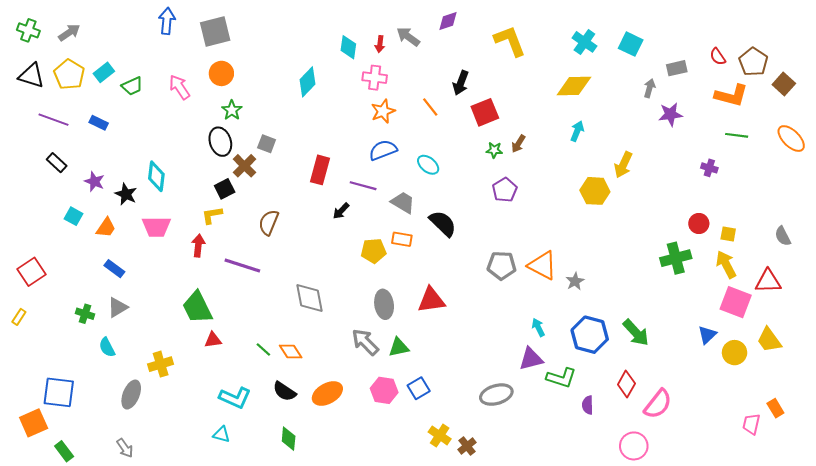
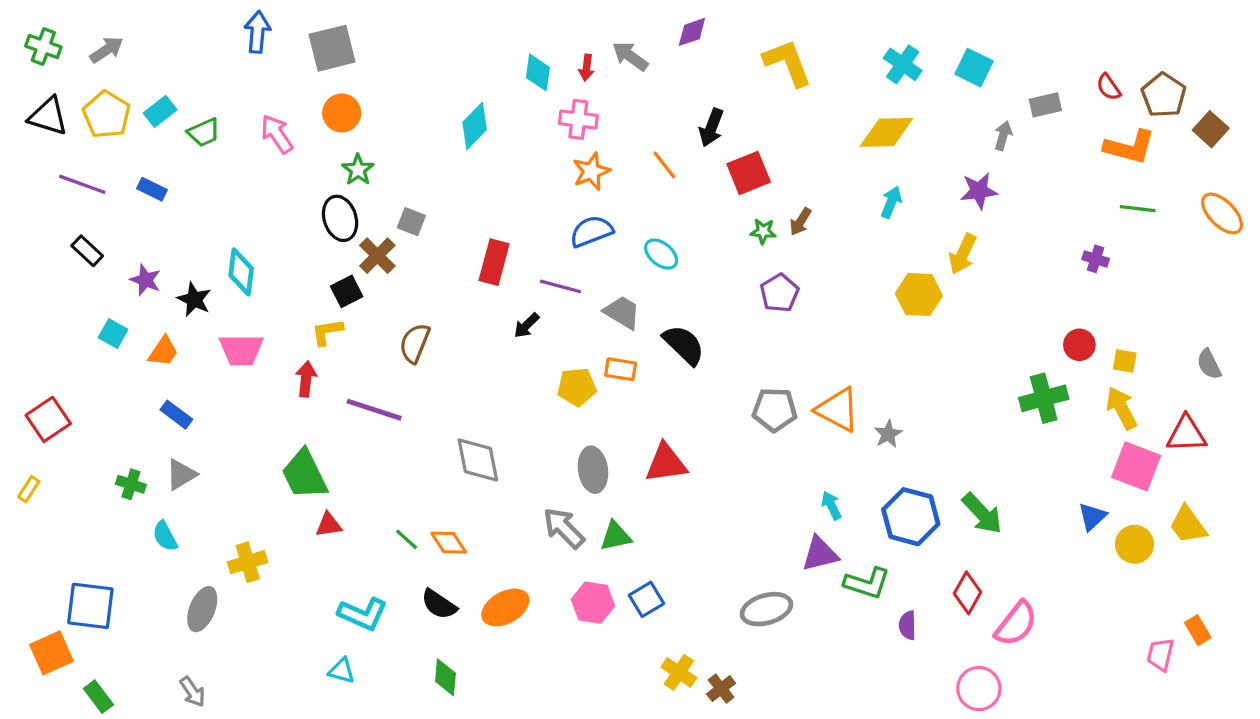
purple star: (671, 114) -> (979, 191), moved

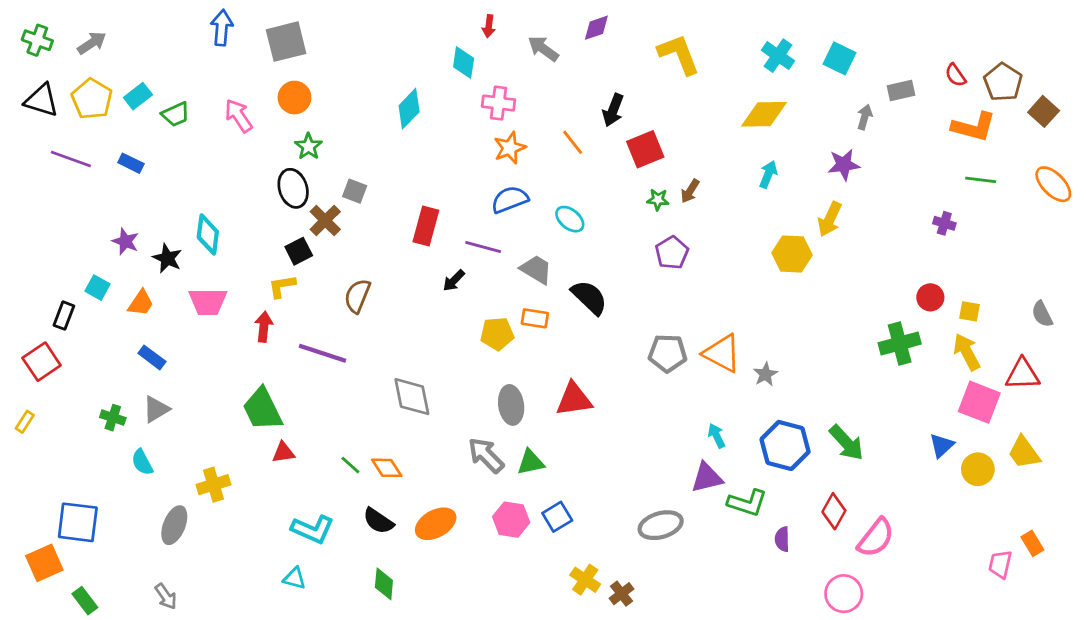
red arrow: (587, 68) -> (489, 26), moved
black rectangle: (87, 251) -> (64, 316), moved, turned 68

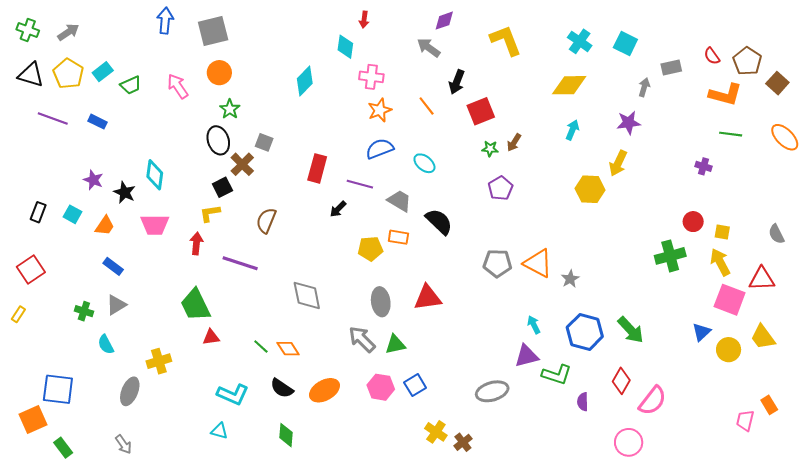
gray arrow: (543, 49) -> (429, 48), moved
black rectangle: (64, 316) -> (38, 212), moved

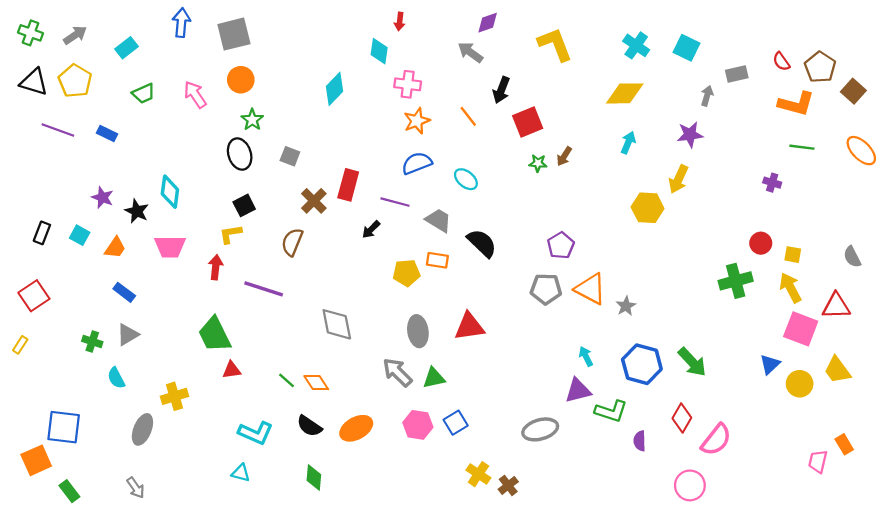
cyan rectangle: (103, 72) -> (126, 48), moved
brown cross: (242, 164) -> (314, 201), moved
purple pentagon: (500, 188) -> (561, 245), moved

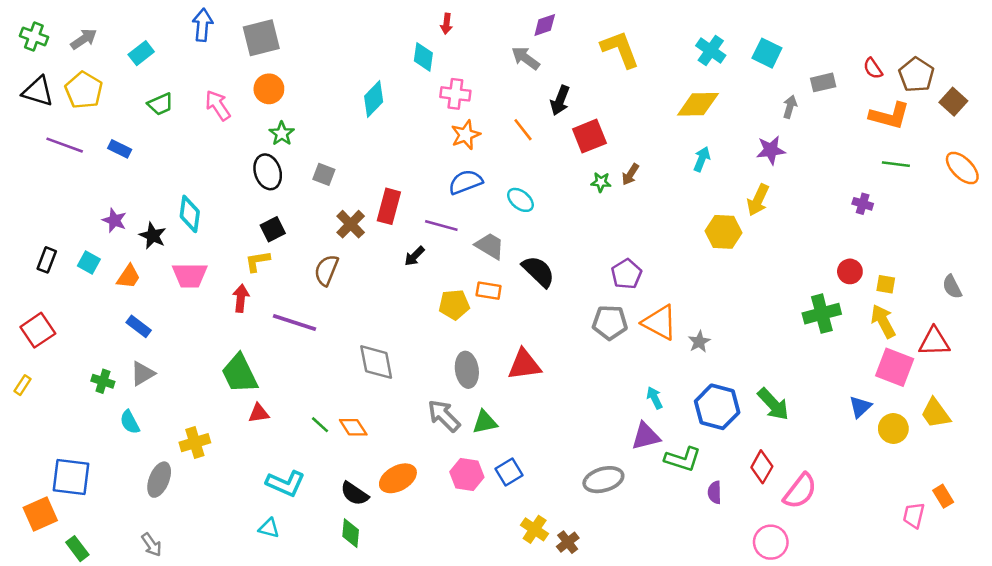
black semicircle: (309, 426) -> (354, 494), moved

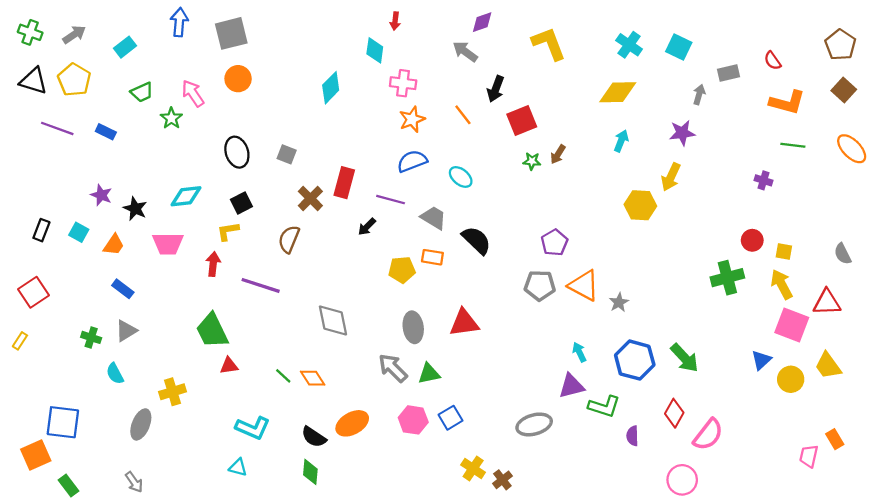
brown pentagon: (916, 75) -> (840, 45), moved
green star: (282, 134) -> (171, 118), moved
cyan diamond: (190, 214) -> (186, 196), moved, turned 76

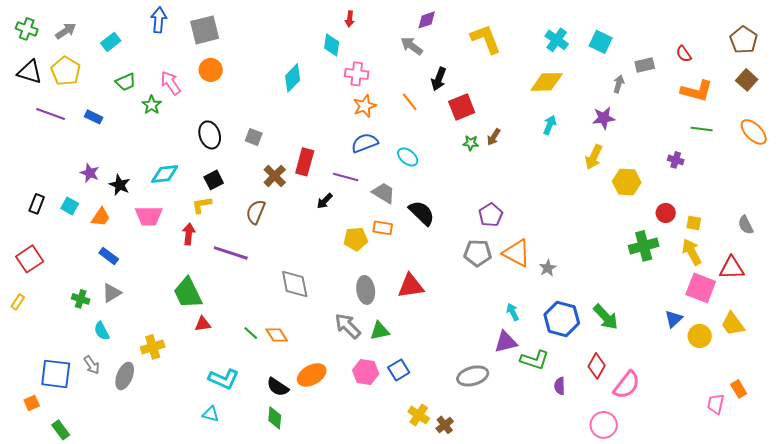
yellow hexagon: (640, 205) -> (627, 182), moved
orange square: (36, 455) -> (32, 403), size x0.6
gray arrow: (134, 482) -> (92, 365), moved

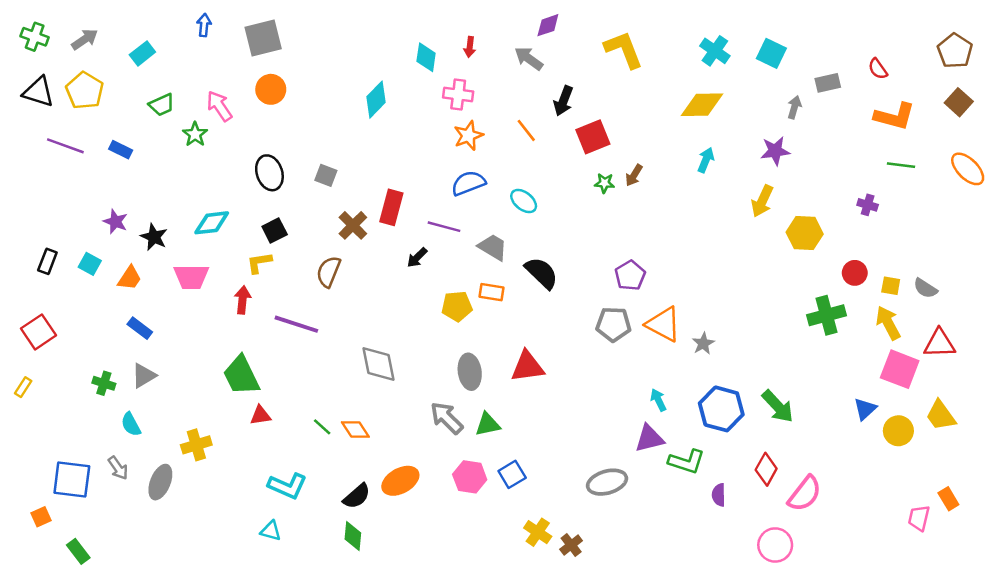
red arrow: (350, 19) -> (470, 47), moved
blue arrow: (159, 20) -> (204, 25), size x0.7
gray semicircle: (746, 225) -> (925, 288), moved, turned -30
black semicircle: (278, 387) -> (357, 496), turned -75

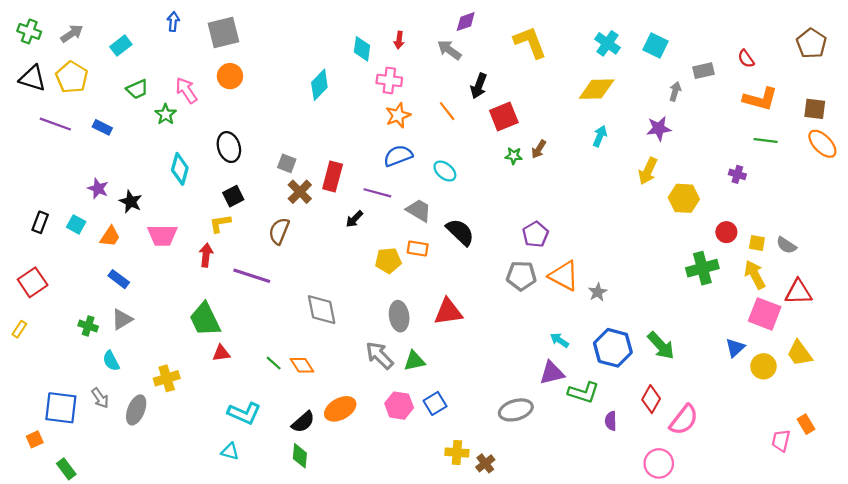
brown square: (959, 102) -> (815, 109), moved, turned -35
gray square: (326, 175) -> (287, 163), moved
cyan diamond: (212, 223) -> (180, 169), moved, turned -68
cyan arrow: (658, 400) -> (559, 340), turned -30
yellow cross: (538, 532) -> (457, 453), turned -30

